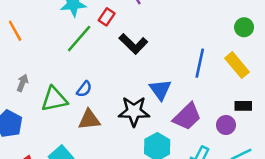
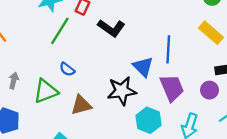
blue line: (200, 63) -> (168, 49), moved
blue semicircle: (84, 89) -> (67, 69), moved, turned 98
purple trapezoid: (187, 117) -> (172, 88), turned -60

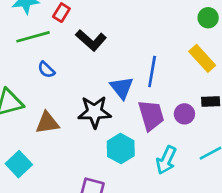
green line: (60, 31) -> (33, 37), turned 36
blue semicircle: (67, 69) -> (46, 70), moved
purple circle: (209, 90) -> (184, 114), moved

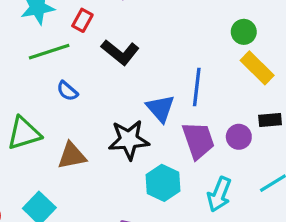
green circle: (208, 18) -> (244, 32), moved

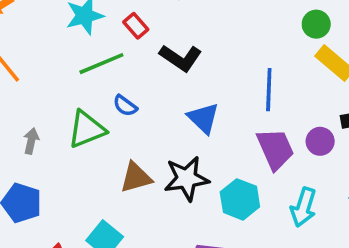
red rectangle: (82, 20) -> (136, 26), turned -65
blue triangle: (161, 108) -> (203, 118), moved
green triangle: (24, 133) -> (87, 129), moved
black star: (129, 140) -> (187, 179), moved

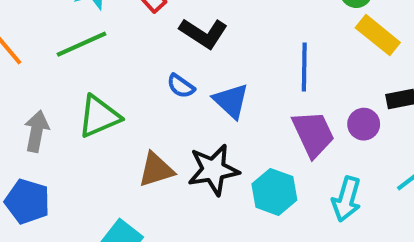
green line: (101, 64) -> (82, 44), moved
blue semicircle: (125, 106) -> (181, 86), moved
gray arrow: (31, 141) -> (37, 131), size x1.4

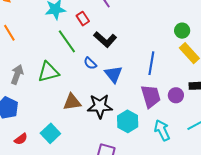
green line: (82, 44) -> (67, 41), moved, turned 70
cyan arrow: (347, 199) -> (162, 130), turned 130

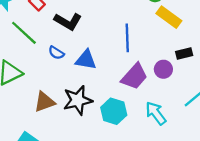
blue triangle: (113, 74) -> (86, 60), turned -30
purple trapezoid: (151, 96) -> (134, 76), turned 70

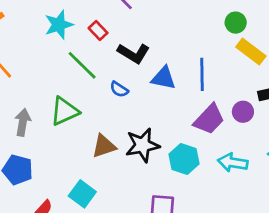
blue triangle: (86, 60) -> (164, 78), moved
cyan arrow: (156, 113) -> (233, 163), turned -45

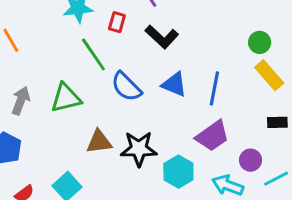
red rectangle: (98, 31) -> (117, 22), turned 48
black L-shape: (134, 53) -> (162, 37), moved
blue semicircle: (119, 89) -> (126, 87), size x1.6
purple circle: (243, 112) -> (250, 160), moved

